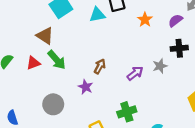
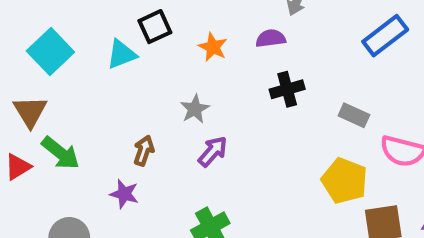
purple semicircle: (175, 21) -> (271, 38), turned 40
brown triangle: (45, 36) -> (30, 112), turned 36
gray star: (160, 66) -> (195, 109), moved

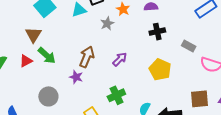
gray star: (195, 109) -> (107, 23), moved
brown arrow: (144, 151) -> (87, 57), size x1.5
yellow pentagon: (344, 181) -> (160, 70), moved

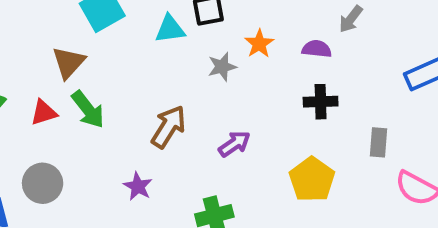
gray rectangle: (189, 46) -> (378, 142), turned 56
purple star: (76, 77) -> (138, 186), moved
gray circle: (48, 96) -> (43, 183), moved

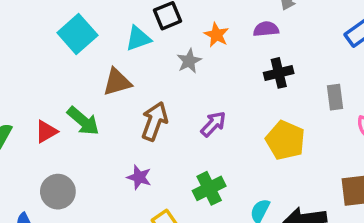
brown triangle: (69, 62) -> (117, 82), moved, turned 44

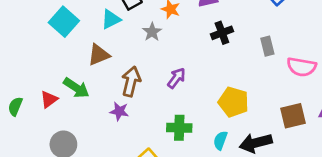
yellow pentagon: (285, 140) -> (233, 102), moved
purple star: (139, 177) -> (119, 111), moved
green cross: (209, 188) -> (179, 128), turned 35

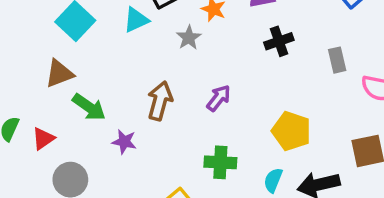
brown triangle: (99, 55) -> (59, 74), moved
red triangle: (49, 99) -> (43, 139), moved
purple star: (119, 111) -> (124, 142), moved

